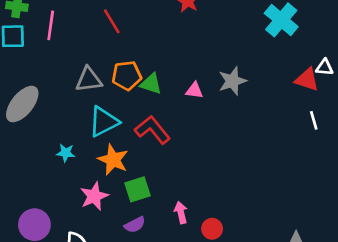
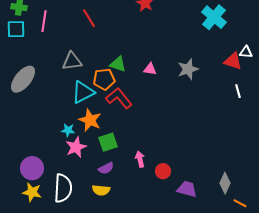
orange pentagon: (127, 76) -> (104, 79), moved
gray star: (232, 81) -> (188, 69), moved
cyan star: (66, 153) -> (68, 130), moved

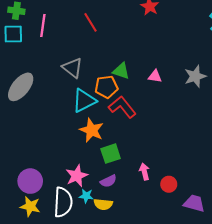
gray triangle: (72, 61) -> (72, 68), turned 45
cyan star: (68, 130) -> (86, 196), moved
pink star: (76, 147) -> (77, 176), moved

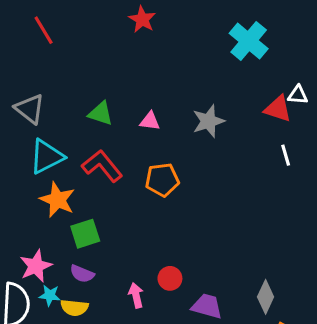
red line: (90, 22) -> (44, 30), moved
orange pentagon: (106, 87) -> (162, 180), moved
pink arrow: (144, 172) -> (136, 295), moved
purple semicircle: (108, 181) -> (82, 274), turned 49

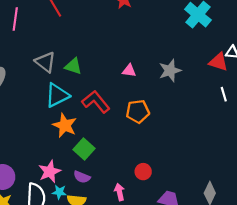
green triangle: (101, 113) -> (73, 66), moved
green square: (85, 234) -> (84, 149), turned -30
red circle: (170, 278) -> (143, 172), moved

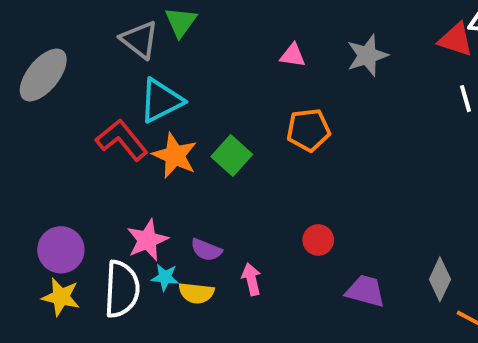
green triangle: (73, 66) -> (181, 22), moved, turned 48
red L-shape: (96, 102) -> (122, 140), moved
green square: (84, 149) -> (232, 156), moved
pink arrow: (119, 192) -> (251, 279), moved

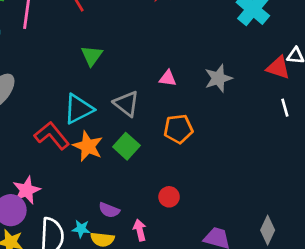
gray triangle: (139, 40) -> (126, 104), moved
pink star: (147, 240) -> (27, 190), moved
red circle: (318, 240) -> (169, 197), moved

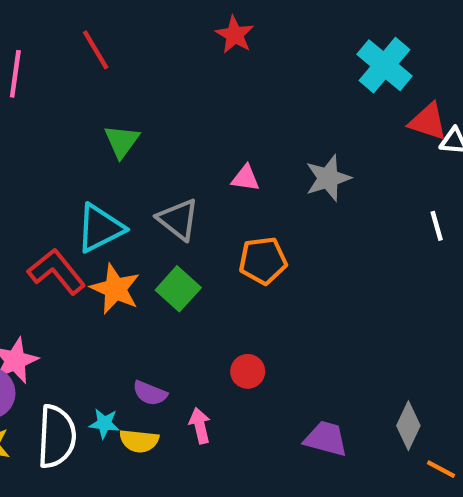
red triangle: (278, 68) -> (428, 122), moved

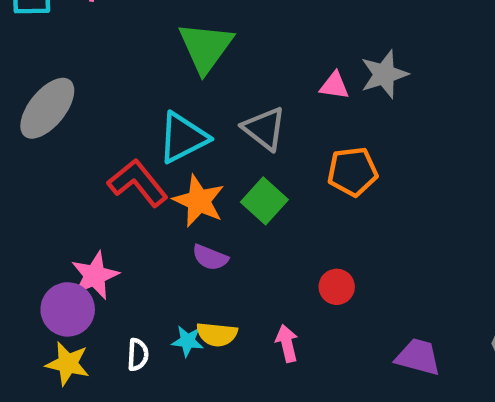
green triangle: (122, 141) -> (206, 47), size x1.5
gray star: (328, 178) -> (384, 74), moved
purple semicircle: (150, 393) -> (210, 257), moved
white semicircle: (57, 437) -> (138, 355), size x0.5
yellow semicircle: (139, 441) -> (217, 334), moved

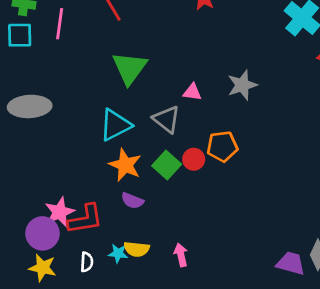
pink triangle: (334, 86) -> (192, 92), moved
gray ellipse: (47, 108) -> (30, 106), turned 48
red L-shape: (138, 183) -> (85, 219), moved, turned 120
red circle: (337, 287) -> (194, 159), moved
purple trapezoid: (418, 357) -> (291, 263), moved

